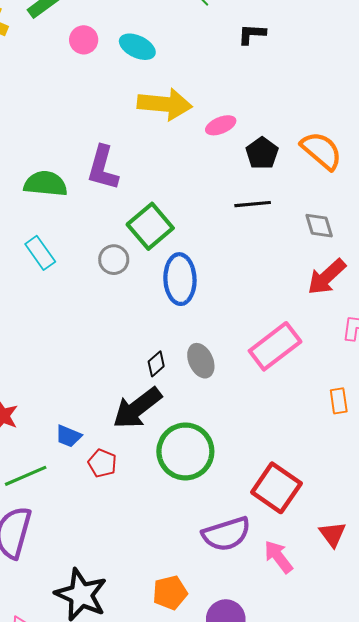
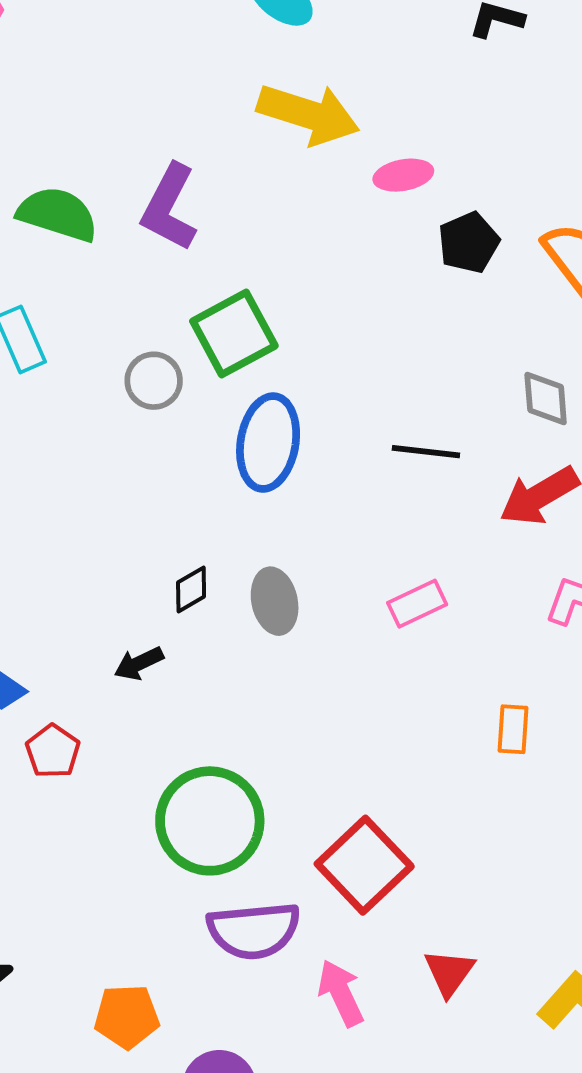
black line: (253, 204) -> (426, 452), moved
pink rectangle: (275, 346) -> (417, 604), size x0.6
black arrow: (137, 408) -> (139, 663), size x0.5
green circle: (185, 451) -> (210, 821), moved

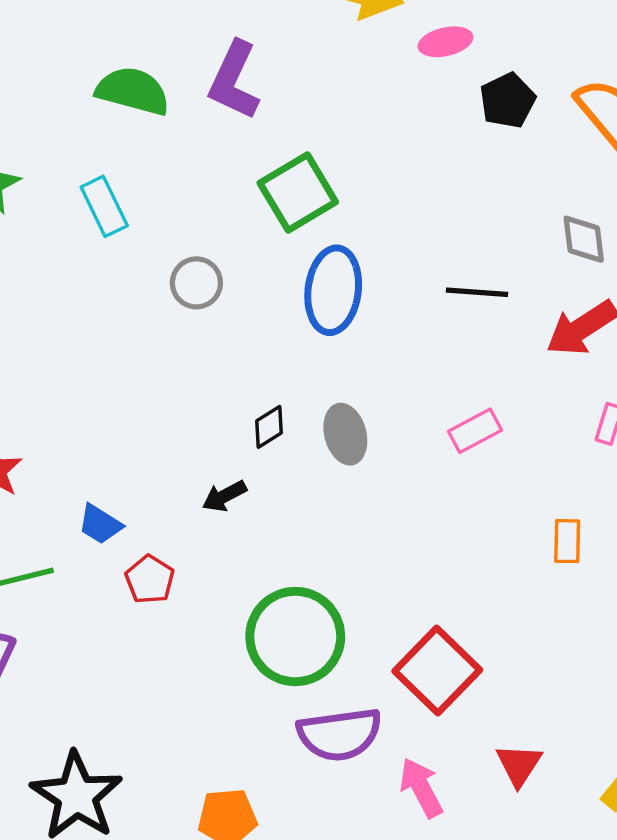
gray circle: (154, 381) -> (196, 283), moved

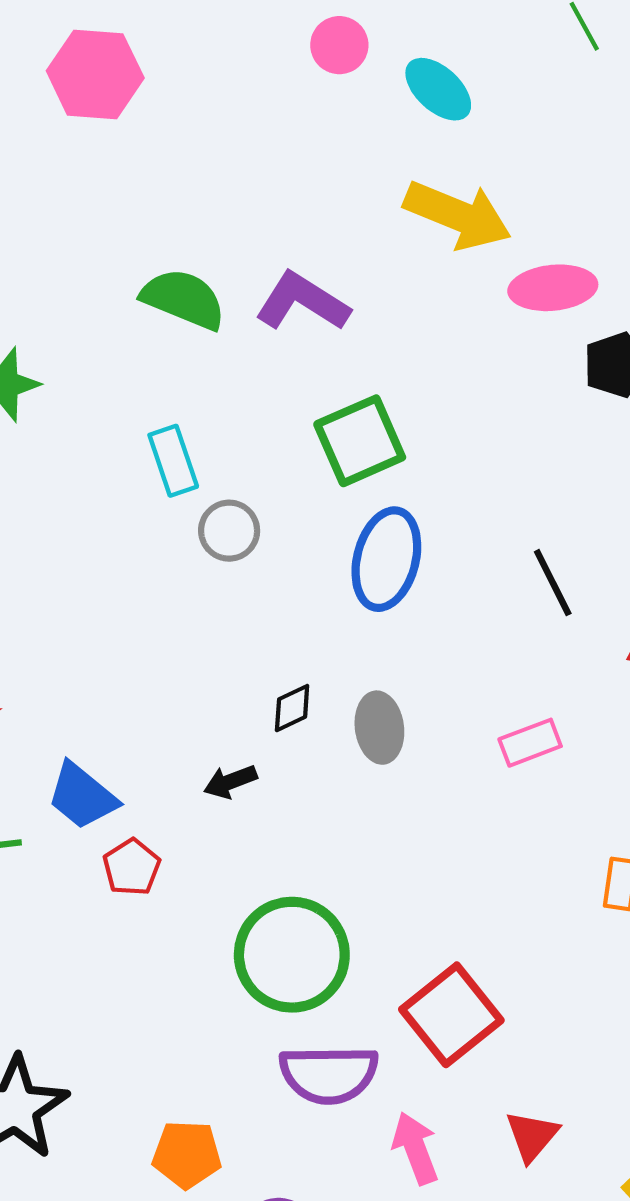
pink ellipse: (446, 42) -> (553, 288), size x1.4
purple L-shape: (234, 80) -> (302, 302), turned 90
cyan rectangle: (104, 206) -> (173, 461), moved
black line: (477, 292) -> (553, 583), turned 52
blue trapezoid: (100, 524) -> (82, 796), size x1.4

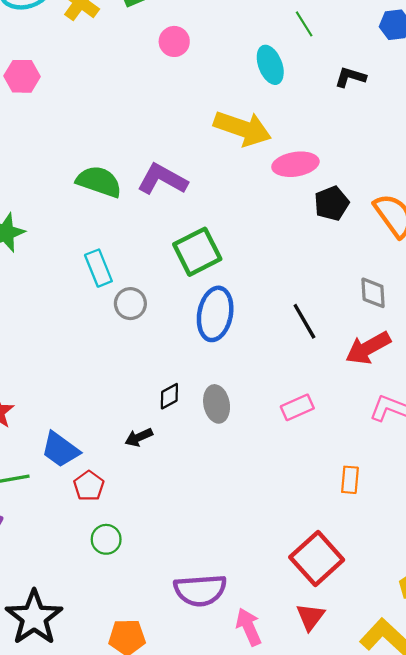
pink hexagon: (95, 74) -> (22, 76), moved, size x0.7
cyan ellipse: (438, 89) -> (270, 65), moved, turned 30
green circle: (292, 955) -> (106, 539), moved, size x0.5
red square: (451, 1015) -> (317, 558), moved

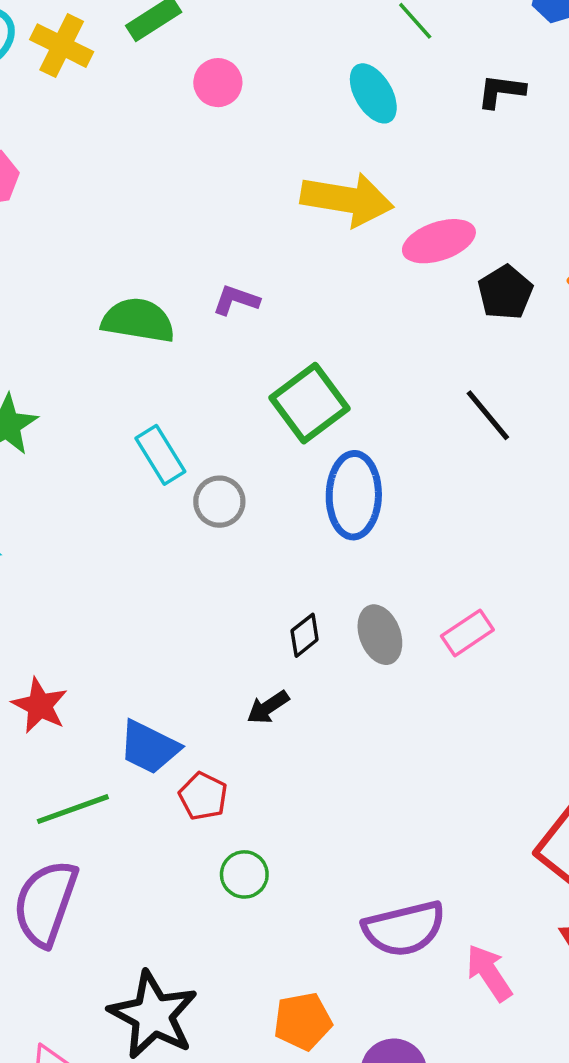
purple L-shape: (162, 179) -> (236, 300), size x0.6
black line: (304, 321) -> (488, 415), moved
pink rectangle: (297, 407) -> (467, 633), moved

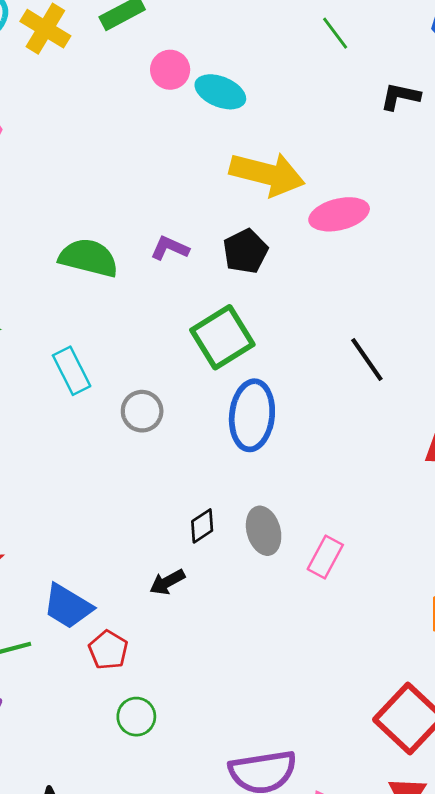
cyan ellipse: (373, 93) -> (220, 92), moved, turned -42
black pentagon: (505, 292) -> (245, 251), moved
cyan rectangle: (160, 455) -> (72, 371), moved
pink rectangle: (467, 633) -> (325, 557), moved, turned -33

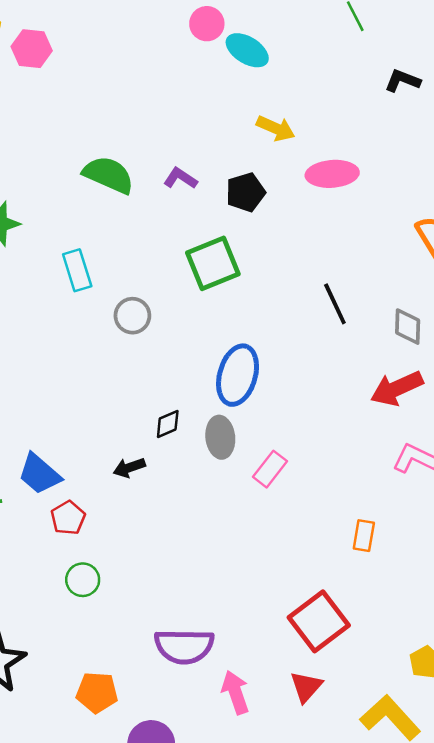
yellow arrow: (267, 174) -> (276, 128), size x0.6
blue ellipse: (252, 415) -> (238, 375), moved

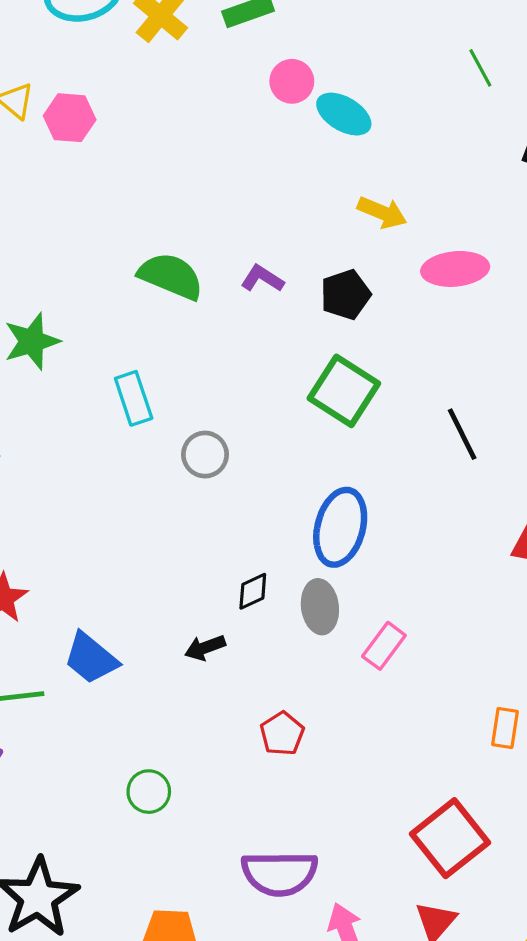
green square: (213, 263) -> (344, 391), moved, turned -34
red pentagon: (68, 518) -> (282, 734), moved

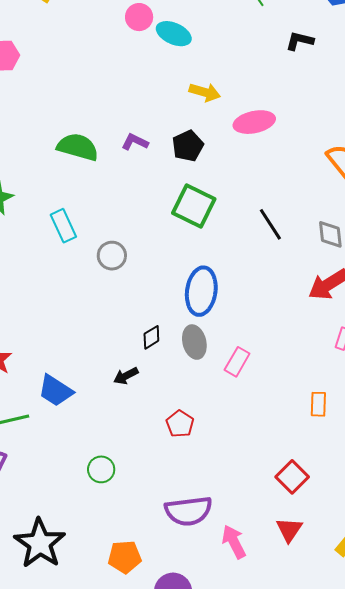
red square: (450, 838) -> (292, 477), size x0.7

